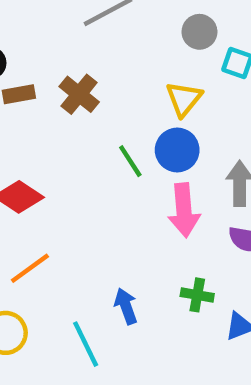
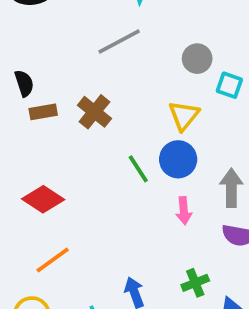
pink arrow: (184, 210) -> (184, 211), size x0.6
green cross: (197, 295) -> (195, 283), turned -32

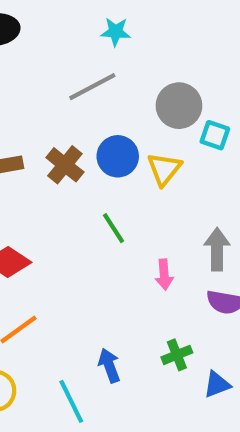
gray circle: (197, 59) -> (179, 106), size x1.4
blue circle: (178, 159) -> (118, 156), moved

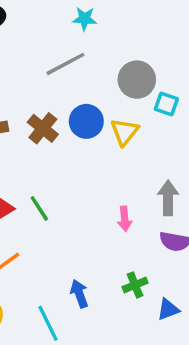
green line: (113, 228) -> (39, 208), moved

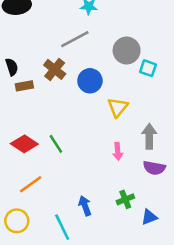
brown cross: (43, 128) -> (55, 69), moved
yellow triangle: (125, 132) -> (118, 107), moved

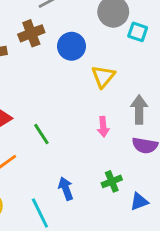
brown cross: (55, 69) -> (31, 33), turned 30
green line: (56, 144) -> (41, 134), moved

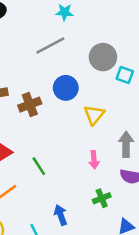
brown cross: (31, 33) -> (30, 105), moved
green cross: (112, 181) -> (102, 198), moved

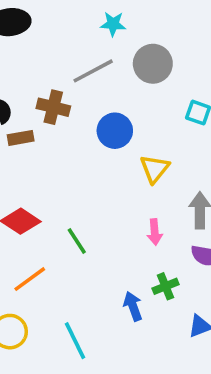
gray circle: (103, 57) -> (153, 64), moved
brown cross: (30, 105) -> (53, 107), moved, turned 35
blue arrow: (61, 215) -> (133, 306), moved

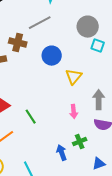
gray circle: (153, 64) -> (88, 27), moved

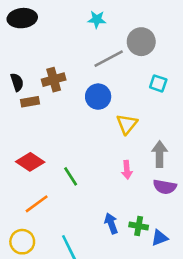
gray line: (40, 23) -> (109, 59), moved
gray circle: (88, 27) -> (141, 42), moved
brown cross: (18, 43) -> (54, 80), turned -30
green cross: (80, 142) -> (139, 226), moved, turned 32

